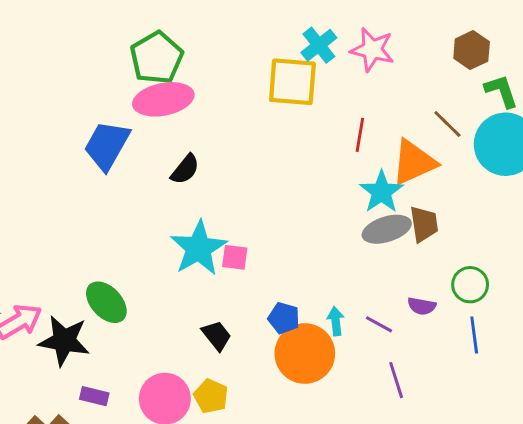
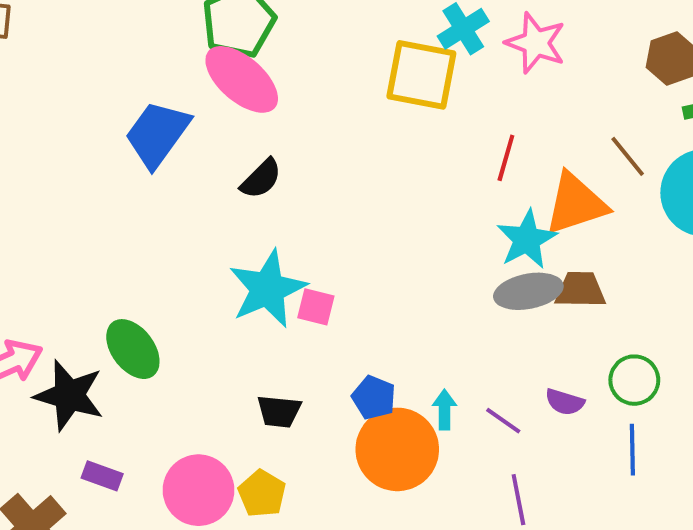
pink ellipse: (163, 99) -> (242, 79), turned 46
brown trapezoid: (424, 224) -> (580, 290), turned -87
black trapezoid: (217, 336) -> (279, 411), turned 128

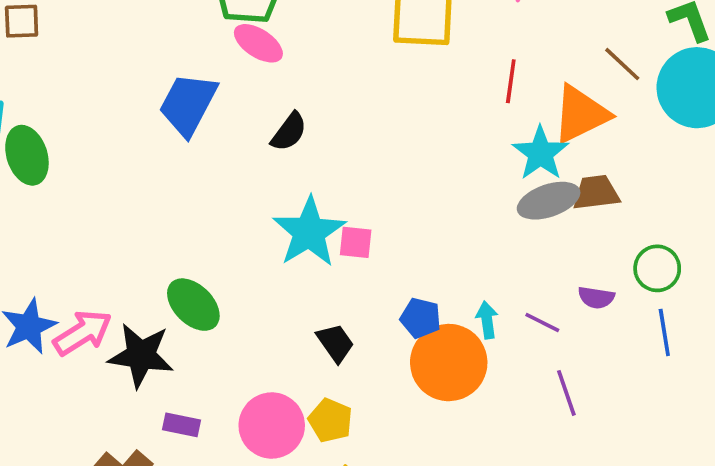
pink ellipse: (242, 79) -> (258, 43), size x0.7
black trapezoid: (279, 411) -> (335, 343), turned -123

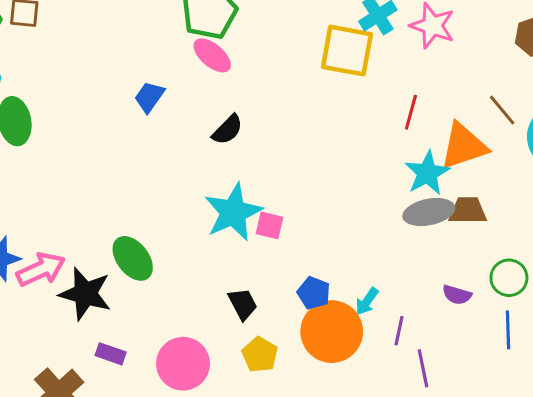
blue trapezoid: (188, 104) -> (149, 97), size x0.6
cyan arrow: (487, 320) -> (367, 301), turned -144
purple line: (542, 322) -> (399, 331), moved, turned 68
yellow pentagon: (330, 420) -> (260, 355), moved

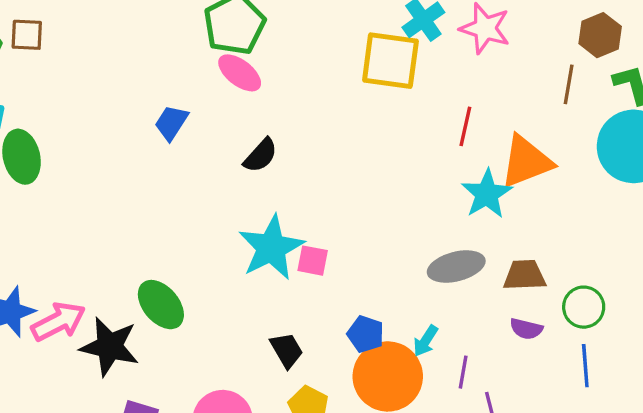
brown line: (502, 110) -> (569, 84), moved, turned 52
brown trapezoid: (468, 210) -> (524, 275), moved
gray ellipse: (429, 212) -> (456, 267), moved

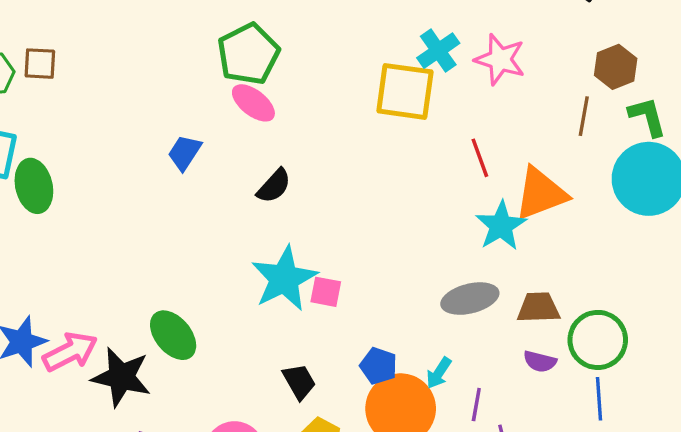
red line: (465, 126) -> (480, 158), turned -33
green circle: (584, 307) -> (598, 340), size x1.4

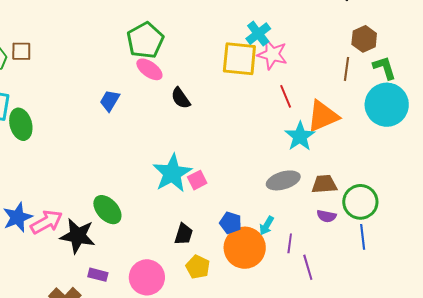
pink star: (500, 59) -> (272, 54), moved
black semicircle: (274, 186) -> (181, 98), moved, turned 105
pink square: (326, 292) -> (197, 180), turned -36
black trapezoid: (299, 382) -> (184, 234), turned 50

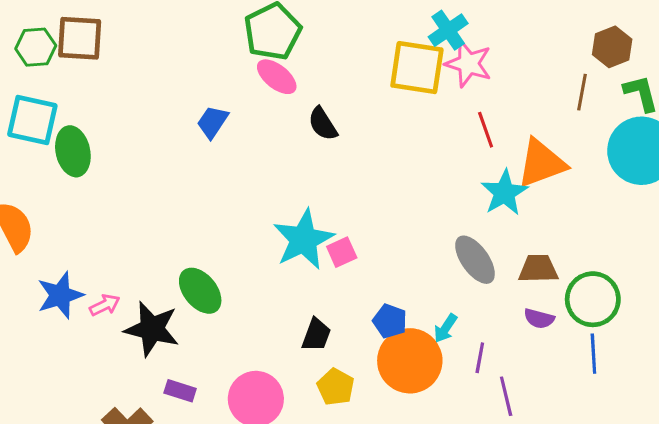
brown square: (21, 51) -> (80, 38), size x1.5
gray ellipse: (283, 180) -> (475, 260), turned 68
pink arrow: (47, 222) -> (105, 305), size x0.6

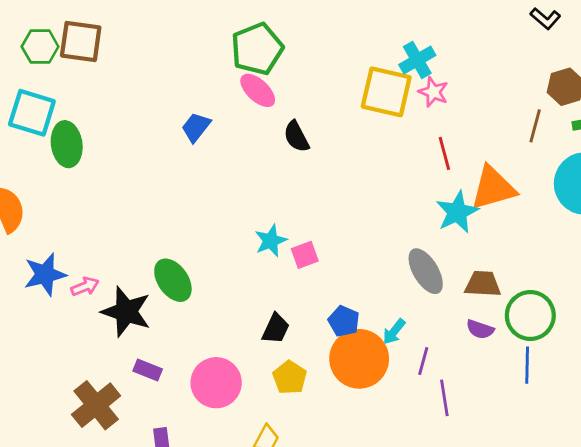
pink star: (468, 64) -> (433, 92), size x0.7
cyan star: (303, 239) -> (271, 241), size x0.6

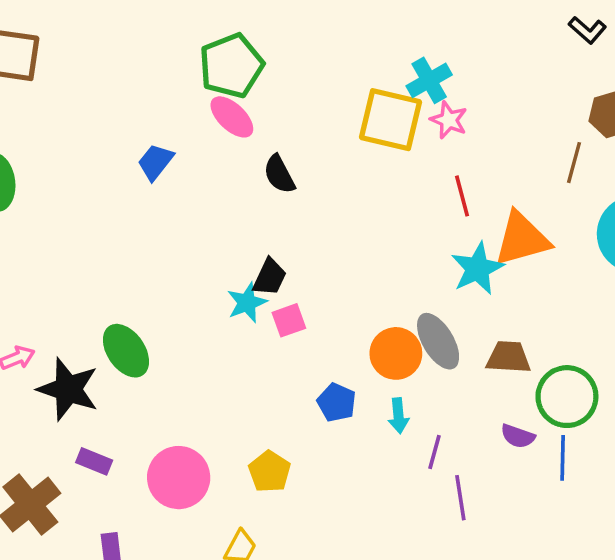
black trapezoid: (276, 329) -> (270, 277), moved
purple semicircle: (480, 329) -> (518, 436), moved
cyan arrow: (394, 332) -> (399, 416), turned -44
orange circle: (359, 359) -> (396, 353), moved, size x0.7

